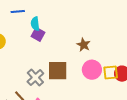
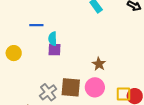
purple square: (38, 34) -> (55, 50), turned -32
pink circle: (92, 70) -> (95, 87), moved

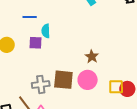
purple square: (55, 50) -> (36, 43), moved
gray cross: (48, 92) -> (41, 84), turned 30

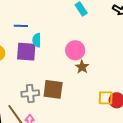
purple square: (36, 43) -> (26, 52), size x1.5
pink circle: (88, 80) -> (75, 50), moved

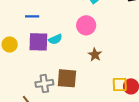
cyan semicircle: (37, 40) -> (55, 39), moved, turned -112
pink circle: (75, 50) -> (86, 25), moved

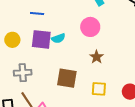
gray cross: (44, 83) -> (23, 73), moved
yellow square: (120, 84) -> (99, 89), moved

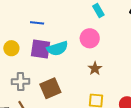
cyan semicircle: (58, 38) -> (57, 48), size x1.5
brown square: (67, 78) -> (50, 88), moved, turned -35

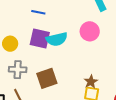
yellow circle: (11, 48) -> (10, 44), moved
brown star: (95, 68) -> (91, 82), moved

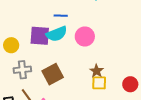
blue line: (38, 12) -> (61, 16), moved
pink circle: (90, 31) -> (85, 36), moved

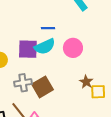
gray cross: (22, 70) -> (23, 83), moved
yellow square: (99, 83) -> (98, 92), moved

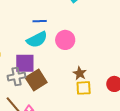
purple square: (28, 49) -> (25, 63), moved
yellow square: (98, 92) -> (84, 88), moved

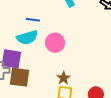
brown square: (36, 80) -> (20, 77), turned 30

